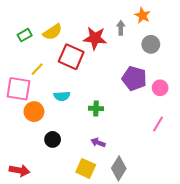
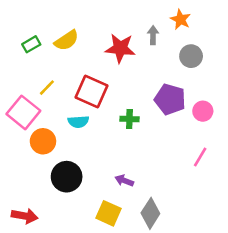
red square: (71, 57) -> (91, 91), moved
pink square: (18, 89) -> (23, 112), turned 30
green cross: (96, 108) -> (129, 119), moved
black circle: (53, 139) -> (67, 177), size x1.5

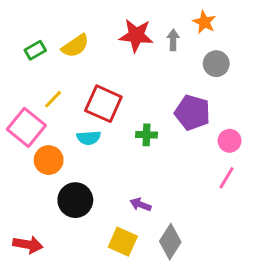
red star: (120, 48) -> (136, 35), moved
pink circle: (203, 111) -> (230, 141), moved

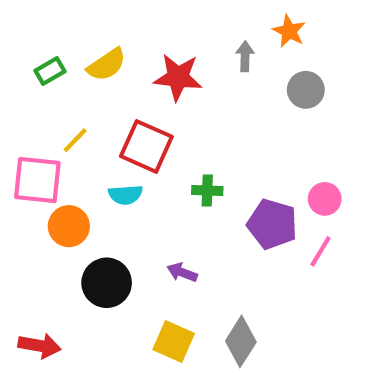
red star: (136, 35) -> (178, 77), moved
purple pentagon: (192, 113) -> (272, 224), moved
pink square: (26, 127) -> (37, 180), turned -33
purple arrow: (141, 205) -> (182, 272), moved

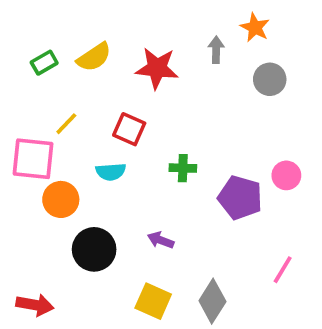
red square: (146, 146) -> (129, 129), size x0.7
pink line: (320, 251) -> (283, 270), moved

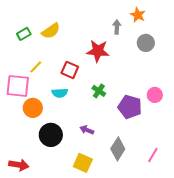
red star: (157, 68) -> (98, 51), moved
green cross: (183, 168) -> (99, 91), turned 32
pink line: (283, 270) -> (153, 155), moved
gray diamond: (212, 301) -> (118, 149), moved

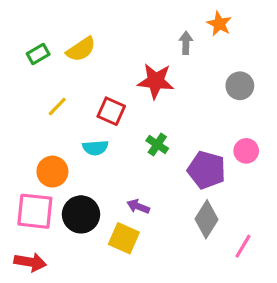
gray circle: (146, 43) -> (240, 86), moved
pink square: (18, 86) -> (35, 211), moved
gray diamond: (118, 149) -> (206, 219), moved
yellow square: (83, 163) -> (124, 238), moved

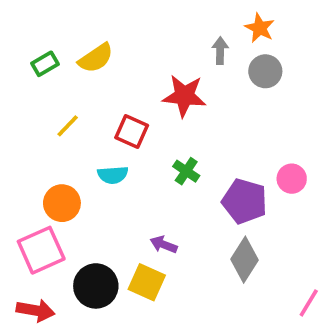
gray circle: (240, 86) -> (265, 71), moved
pink square: (35, 211) -> (41, 250), turned -30
black circle: (81, 214) -> (96, 286), moved
pink line: (243, 246) -> (309, 303), moved

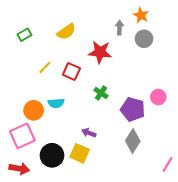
yellow semicircle: (96, 58) -> (66, 32), moved
yellow line: (68, 126) -> (45, 67), moved
cyan semicircle: (113, 175) -> (56, 103), moved

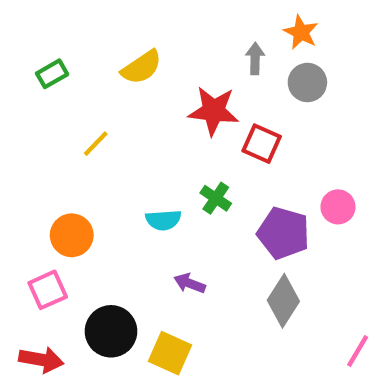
red square: (71, 71) -> (262, 144), moved
cyan semicircle: (56, 103) -> (163, 220), moved
pink square: (22, 136) -> (48, 290), size x0.7
yellow square: (80, 153) -> (170, 353), moved

